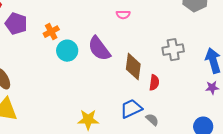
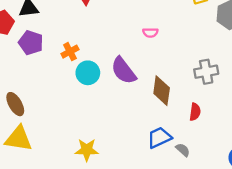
red semicircle: (154, 83) -> (195, 112), moved
yellow star: (88, 120) -> (87, 150), moved

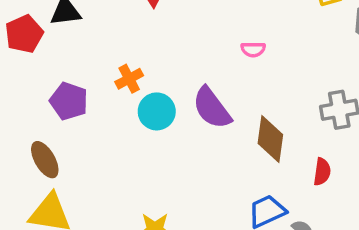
purple pentagon: (31, 43) -> (69, 101), moved

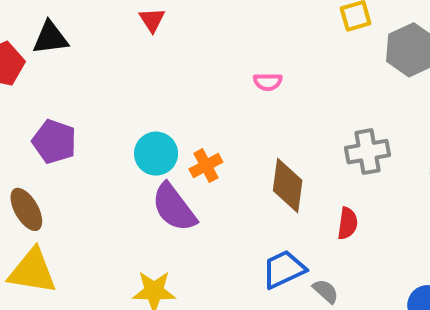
orange cross: (129, 79) -> (206, 166), moved
purple semicircle: (212, 108) -> (174, 207), moved

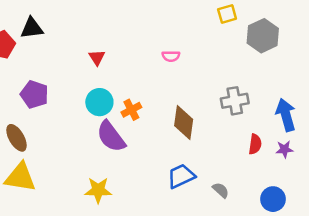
red triangle: (152, 20) -> (97, 57), moved
red semicircle: (348, 223) -> (255, 144), moved
gray semicircle: (326, 291) -> (221, 190), moved

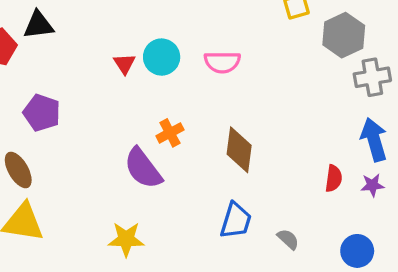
pink semicircle: (171, 56) -> (222, 62), size x1.5
gray cross: (235, 101) -> (372, 77), moved
cyan circle: (99, 102) -> (162, 57), moved
blue trapezoid: (181, 176) -> (236, 221), turned 132

